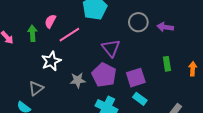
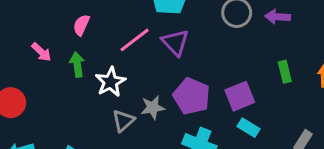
pink semicircle: (50, 21) -> (81, 25), moved
green arrow: (33, 33) -> (77, 64), moved
purple triangle: (111, 48) -> (175, 42), moved
gray triangle: (36, 88) -> (123, 121), moved

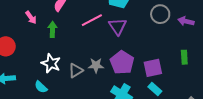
white star: (110, 82) -> (51, 63), moved, turned -30

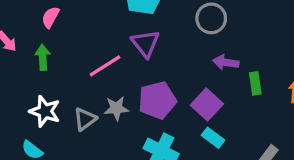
pink line: (92, 20) -> (105, 66), moved
purple arrow: (186, 21) -> (226, 62), moved
purple pentagon: (122, 62) -> (157, 100), turned 30
purple square: (153, 68) -> (207, 105), turned -30

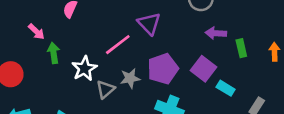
green arrow: (43, 57) -> (54, 53), moved
white star: (45, 111) -> (84, 69), moved, turned 30
cyan rectangle: (213, 138) -> (226, 88), moved

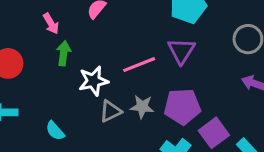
purple square: (203, 69) -> (214, 133), moved

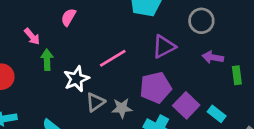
purple triangle: (181, 51) -> (164, 47), moved, turned 40
gray star: (142, 107) -> (122, 108), moved

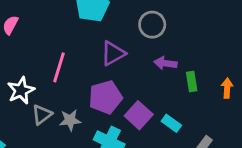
pink line: (113, 58) -> (59, 67), turned -40

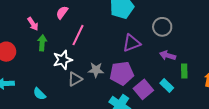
pink line: (59, 67) -> (78, 35), moved
gray star: (70, 120) -> (96, 70), moved
cyan rectangle: (171, 123) -> (167, 86), moved

